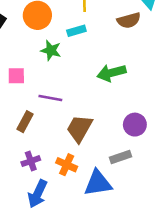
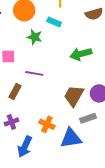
cyan rectangle: (76, 31) -> (54, 22), turned 40
brown trapezoid: (80, 128) -> (74, 96), moved
purple cross: (31, 161) -> (11, 122), moved

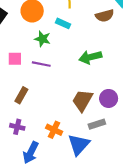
purple line: (34, 73) -> (41, 64), moved
purple cross: (11, 122) -> (17, 127), turned 32
blue triangle: (71, 138) -> (79, 145), turned -40

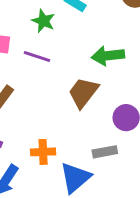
brown trapezoid: (82, 100) -> (83, 93), moved
orange cross: (54, 130) -> (43, 152), turned -35

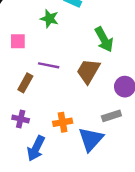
green arrow: (108, 56) -> (104, 39), turned -105
purple line: (37, 57) -> (49, 65), moved

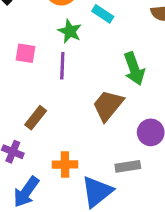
purple line: (49, 65) -> (62, 66), moved, turned 72
brown rectangle: (25, 83) -> (36, 118), moved

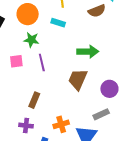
green star: (70, 31) -> (31, 40), moved
green arrow: (134, 69) -> (88, 52), turned -55

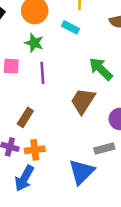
green arrow: (88, 52) -> (101, 69), turned -145
orange cross: (61, 124) -> (35, 150), moved

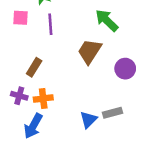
gray rectangle: (104, 149) -> (113, 113), moved
blue triangle: (82, 172) -> (88, 120), size x0.7

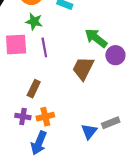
pink square: (20, 18) -> (16, 44), size x1.5
purple circle: (125, 69) -> (115, 55), moved

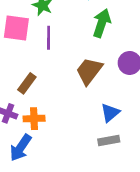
green arrow: (96, 38) -> (102, 23), moved, turned 60
blue triangle: (89, 131) -> (110, 113), moved

